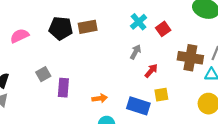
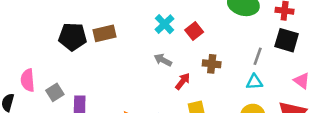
pink semicircle: (19, 36) -> (28, 80), moved, turned -66
gray arrow: (136, 52) -> (163, 60), turned -88
brown cross: (190, 58) -> (212, 64), moved, size x0.6

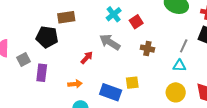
black pentagon: (73, 37) -> (47, 37), moved
gray arrow: (163, 60) -> (110, 42), size x1.5
red arrow: (183, 81) -> (87, 58), moved

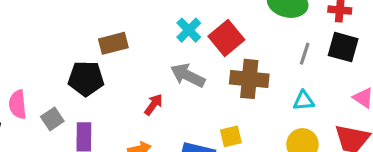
red square: (136, 22) -> (226, 38), size x1.5
gray line: (184, 46) -> (305, 54), moved
brown cross: (147, 49) -> (249, 79), size x1.6

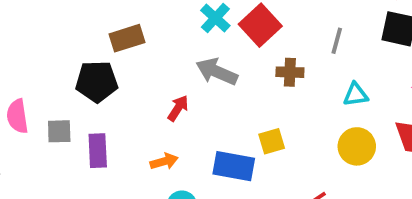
gray line: (305, 54) -> (337, 41), moved
brown cross: (249, 79) -> (290, 72), size x0.6
gray square: (52, 119) -> (59, 131), turned 35

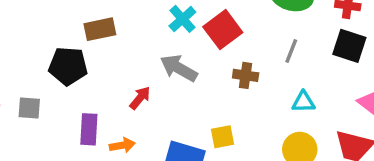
purple rectangle: (98, 151) -> (89, 129), moved

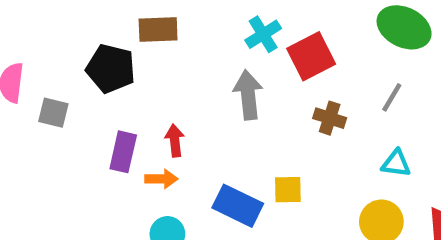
gray arrow: (179, 68) -> (248, 95), turned 45
red arrow: (140, 98) -> (175, 141), moved, turned -55

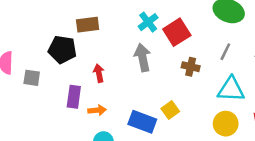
red arrow: (175, 141) -> (99, 73), moved
cyan triangle: (396, 163) -> (231, 89), size x1.6
yellow square: (288, 190) -> (170, 110), turned -30

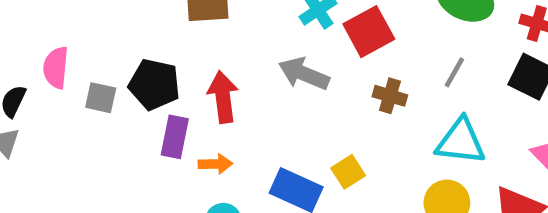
black pentagon: (62, 50) -> (154, 84), moved
gray arrow: (143, 58) -> (304, 74), turned -60
red arrow: (99, 73) -> (223, 97), size x1.5

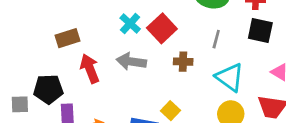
red arrow: (223, 97) -> (90, 69), moved
cyan triangle: (461, 141) -> (230, 77), turned 44

